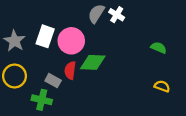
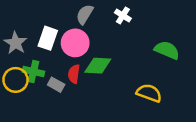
gray semicircle: (96, 14) -> (85, 14), moved
green semicircle: (159, 48) -> (167, 50), size x1.5
yellow semicircle: (162, 86) -> (149, 93), moved, size x1.5
green cross: (42, 100) -> (33, 72), moved

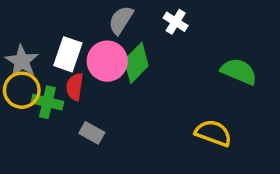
green diamond: (98, 66) -> (136, 63), moved, turned -48
red semicircle: (74, 74) -> (75, 87), moved
yellow circle: (16, 80) -> (22, 90), moved
gray rectangle: (56, 85) -> (92, 133), moved

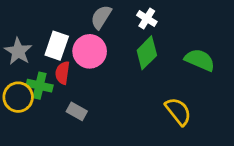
green diamond: (136, 63) -> (147, 53), moved
yellow circle: (22, 90) -> (18, 97), moved
yellow semicircle: (213, 133) -> (178, 111), turned 32

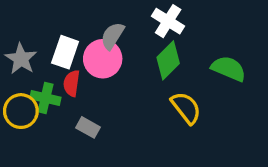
gray semicircle: (101, 17) -> (112, 36), moved
white cross: (147, 18) -> (168, 21), size x1.4
yellow semicircle: (178, 111) -> (186, 108), moved

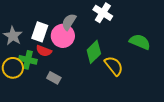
green diamond: (168, 60) -> (94, 52), moved
red semicircle: (72, 83) -> (44, 51), turned -77

